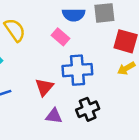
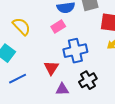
pink rectangle: (60, 37) -> (58, 26), turned -64

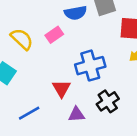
pink rectangle: (58, 26) -> (54, 35), moved
blue line: (18, 79) -> (29, 113), moved

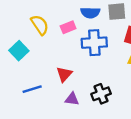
blue cross: (90, 66) -> (94, 43), moved

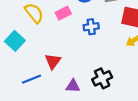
blue cross: (94, 43) -> (91, 27), size x0.6
red triangle: (64, 74) -> (53, 61), moved

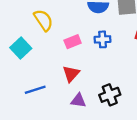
pink rectangle: (63, 13) -> (73, 42), moved
red triangle: (53, 61) -> (71, 74), moved

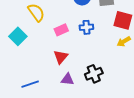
blue line: (35, 90) -> (30, 84), moved

